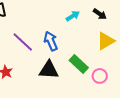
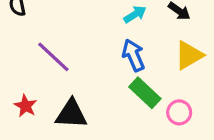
blue arrow: (51, 41) -> (133, 55), moved
black triangle: (49, 70) -> (71, 114), moved

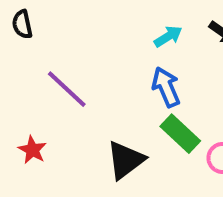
black triangle: (71, 114) -> (126, 160), moved, turned -40

